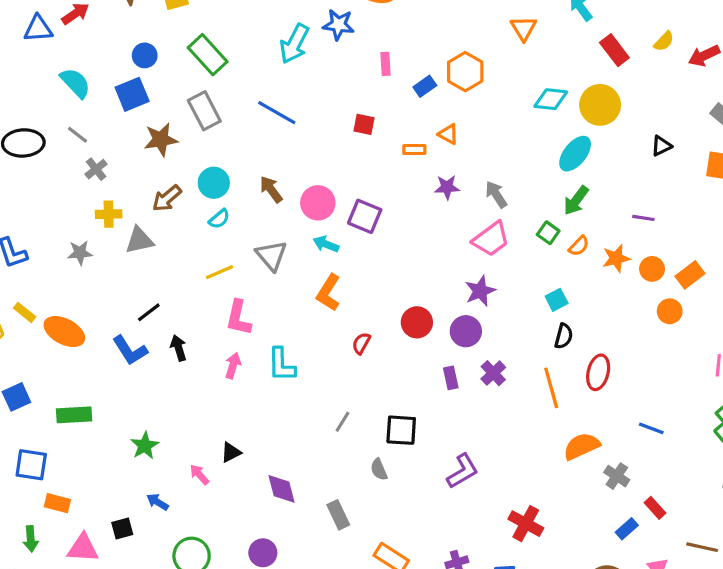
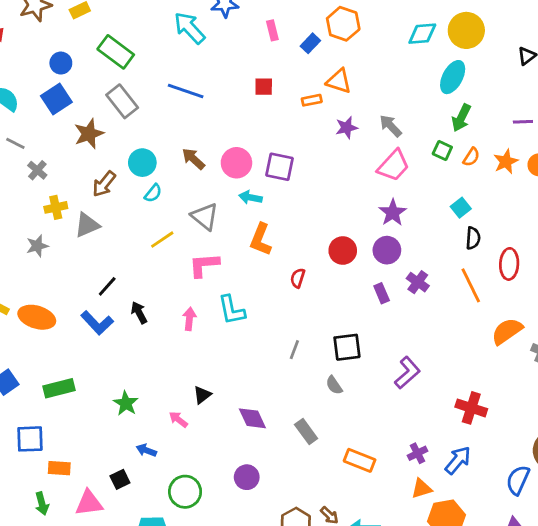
cyan arrow: (294, 44) -> (189, 28), turned 120
orange triangle: (448, 134) -> (339, 81), size x1.4
pink L-shape: (238, 318) -> (204, 265), moved, turned 84

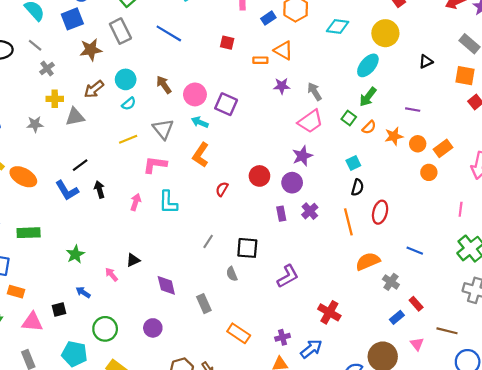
cyan diamond: (422, 34) -> (338, 27), moved

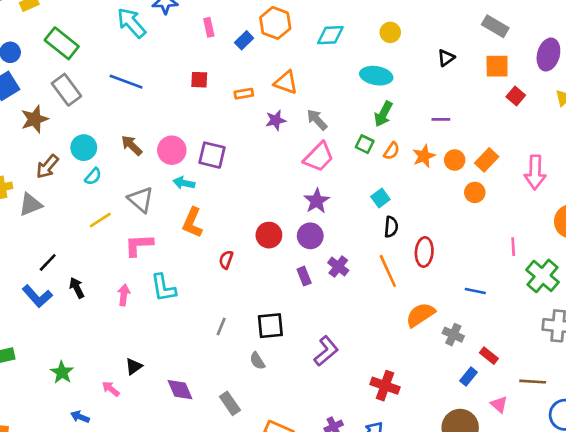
yellow circle: (385, 33) -> (390, 32), size x0.6
orange triangle: (283, 50) -> (286, 82), moved
cyan ellipse: (368, 65) -> (376, 76), turned 70
pink line: (461, 209) -> (513, 247), moved

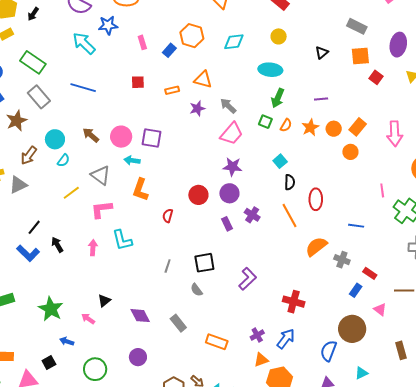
purple star: (317, 201) -> (232, 167), turned -30
green star: (62, 372) -> (51, 309), size x1.4

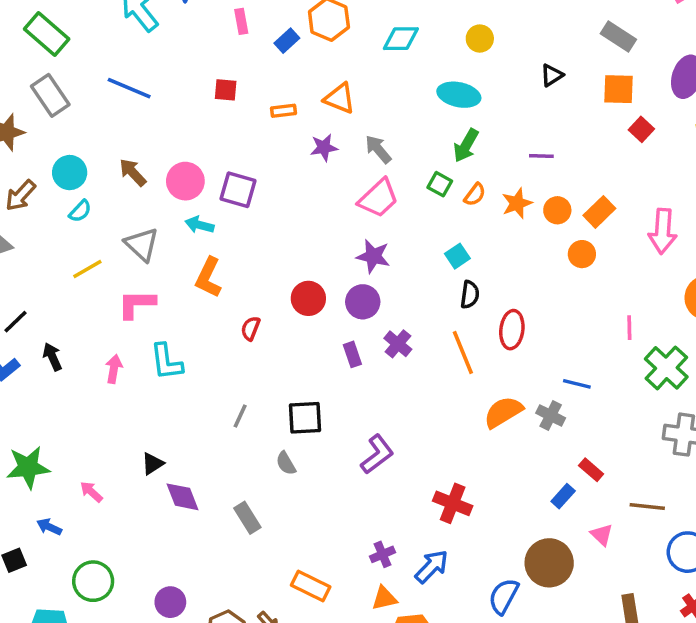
gray cross: (342, 260) -> (551, 415), moved
black triangle: (104, 301) -> (153, 464), moved
green star: (51, 309) -> (28, 467), turned 30
orange rectangle: (217, 342) -> (311, 586), moved
purple circle: (138, 357) -> (170, 602), moved

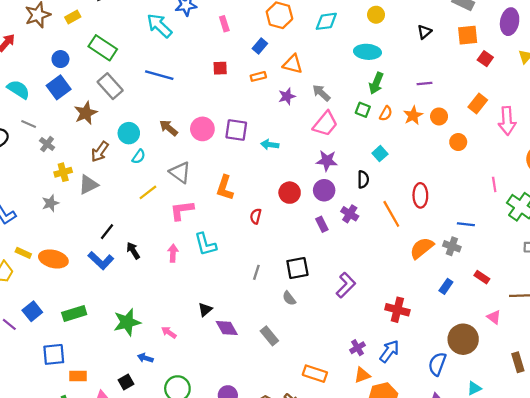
blue rectangle: (287, 41) -> (260, 46), moved
orange rectangle: (599, 212) -> (478, 103), moved
cyan arrow: (199, 225) -> (270, 145), moved
black semicircle: (470, 295) -> (363, 179), moved
blue rectangle: (563, 496) -> (446, 286), moved

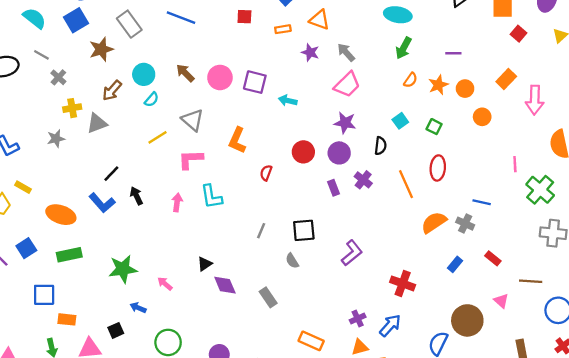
purple star: (287, 96) -> (310, 52), turned 30
green square: (363, 110) -> (434, 127), moved
orange ellipse: (53, 259) -> (61, 215), moved

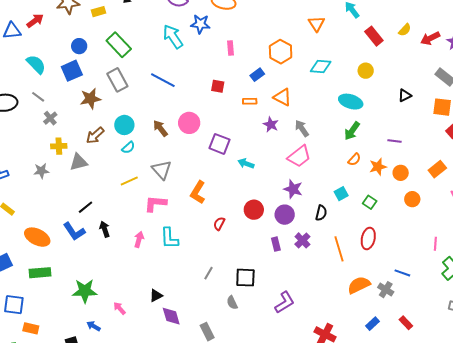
pink circle: (220, 77) -> (189, 123), moved

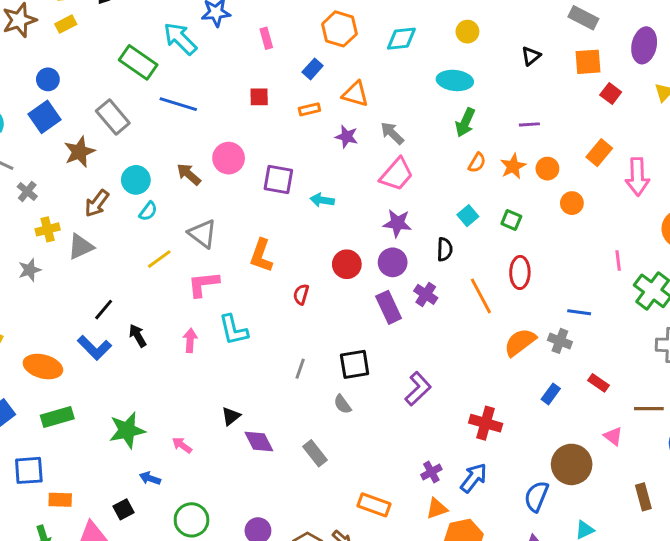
green rectangle: (119, 45) -> (138, 62), moved
purple rectangle: (276, 244) -> (389, 307), size x1.5

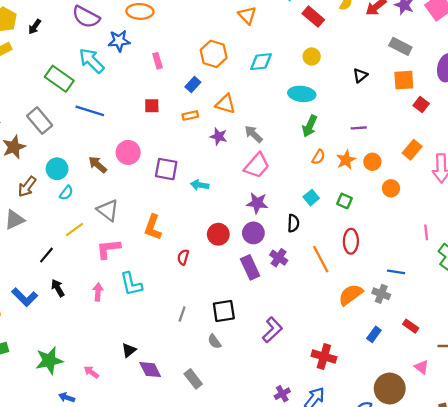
black line: (104, 310) -> (46, 255), moved

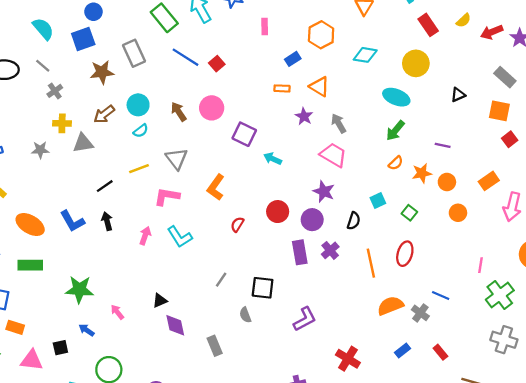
yellow circle: (312, 57) -> (416, 63), size x1.5
red square: (152, 106) -> (217, 64), moved, turned 35
pink trapezoid: (257, 166) -> (333, 155), turned -116
cyan L-shape: (131, 284) -> (180, 237), turned -35

